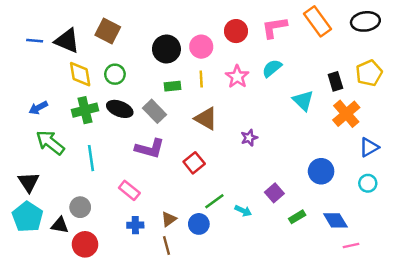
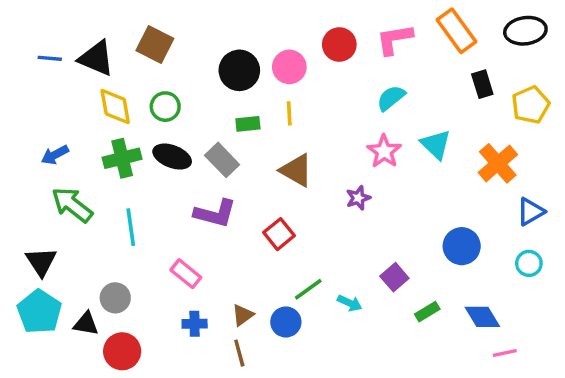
pink star: (237, 77) -> (384, 151), moved
black rectangle: (335, 81) -> (482, 84), moved

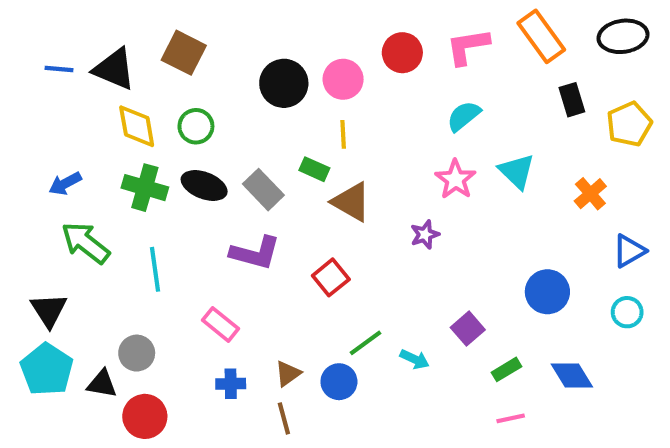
green rectangle: (248, 124) -> (314, 169), moved, turned 30
green cross: (122, 158) -> (145, 188), turned 30
orange cross: (498, 163) -> (590, 194), size x0.7
pink line: (505, 353) -> (511, 418), moved

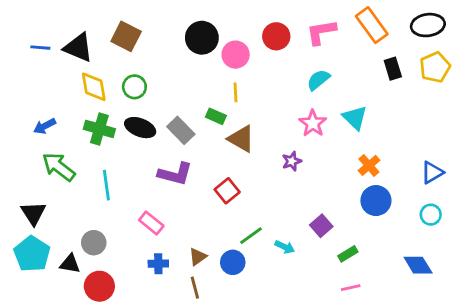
black circle: (284, 83) -> (202, 38), moved
yellow pentagon: (629, 124) -> (435, 67), moved
orange cross: (590, 194) -> (369, 165), moved
blue diamond: (572, 376) -> (418, 265), moved

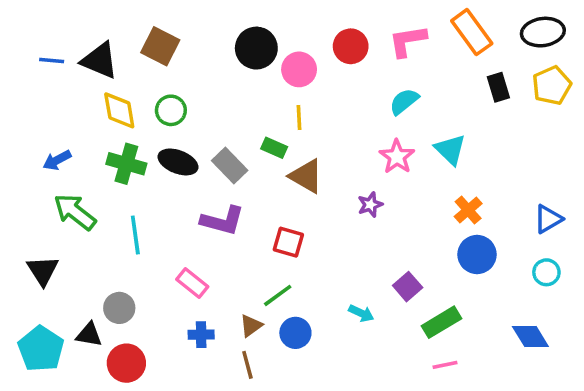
red square: (227, 191) -> (288, 242), turned -35
green line: (251, 236) -> (278, 295), moved
cyan pentagon: (32, 254) -> (41, 349), moved
green rectangle: (348, 254) -> (441, 322), size x1.5

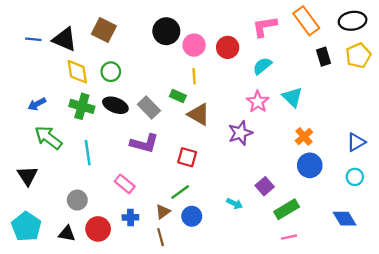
red circle: (351, 46) -> (228, 47), moved
purple star: (370, 205) -> (240, 133), size x1.5
black triangle: (89, 335) -> (67, 234), moved
red circle: (126, 363) -> (98, 229), moved

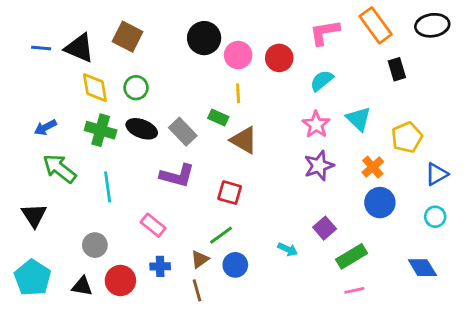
yellow pentagon: (358, 55) -> (407, 137), moved
purple star: (240, 133) -> (319, 166), moved

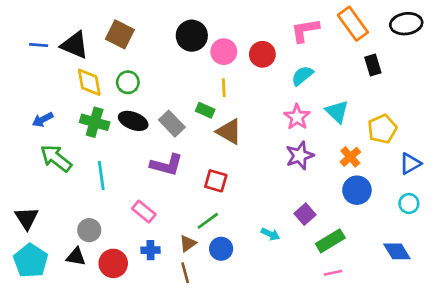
black triangle: (34, 215) -> (27, 218), moved
black triangle: (82, 286) -> (76, 257), moved

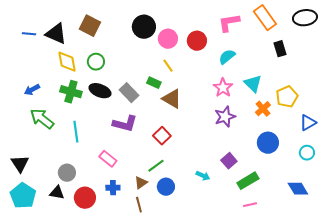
yellow line: (224, 88) -> (168, 66), turned -32
orange cross: (350, 157) -> (263, 109), moved
red square: (216, 181) -> (162, 136), turned 30

